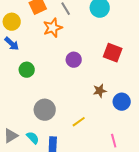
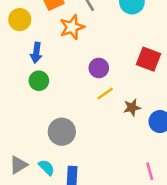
blue arrow: (12, 44) -> (36, 53), moved, turned 56
yellow line: (79, 122) -> (105, 93), moved

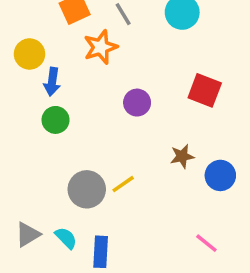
yellow circle: (20, 20) -> (29, 54), moved
yellow line: (105, 93) -> (123, 184), moved
pink line: (150, 171) -> (206, 243), turned -36

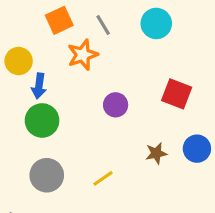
green circle: (56, 120) -> (42, 120), size x1.4
blue circle: (220, 175) -> (197, 149), moved
gray circle: (87, 189) -> (47, 175), moved

